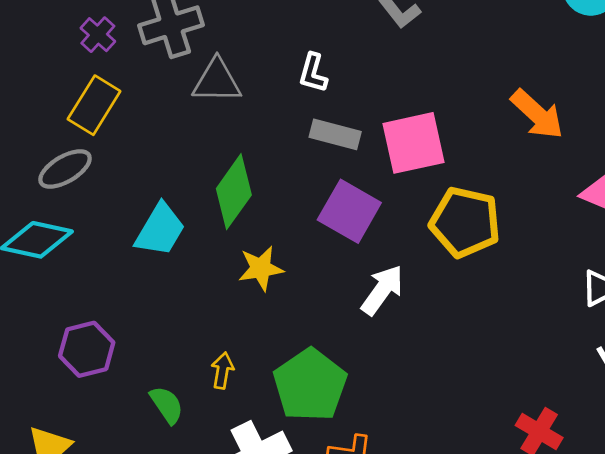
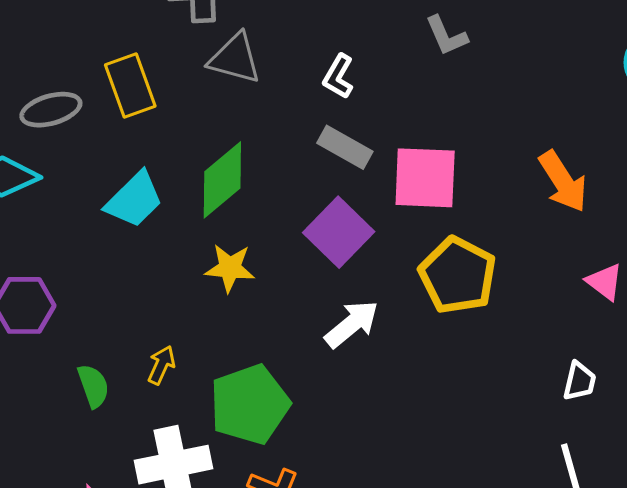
yellow rectangle: (94, 105) -> (130, 86), moved, turned -66

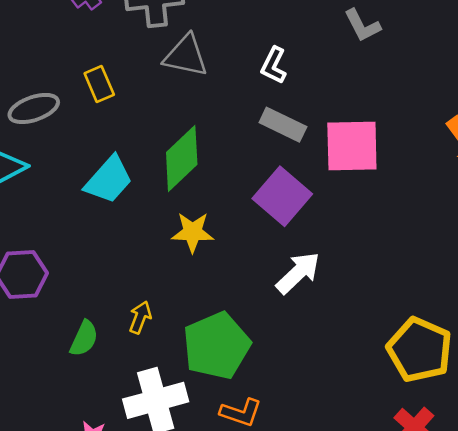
yellow rectangle: (130, 86) -> (99, 84), size x0.7
yellow pentagon: (458, 275) -> (420, 350), moved
green semicircle: (93, 386) -> (84, 338), turned 48

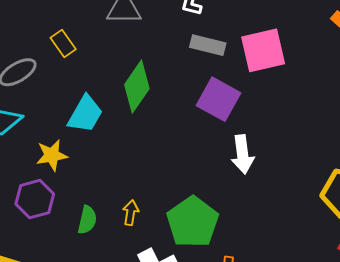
yellow star: (193, 232) -> (52, 155), moved
white arrow: (298, 273) -> (243, 154), turned 138
green semicircle: (84, 338) -> (87, 220), moved

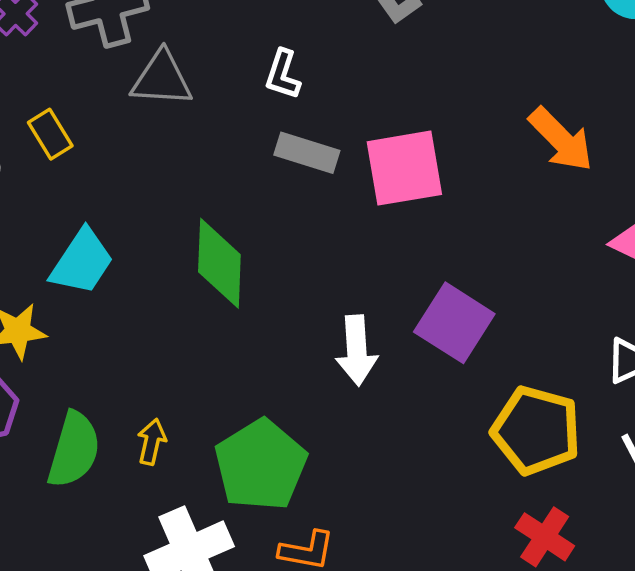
green diamond: (137, 87) -> (219, 263), moved, turned -36
purple square: (219, 99) -> (454, 323), moved
green semicircle: (87, 220) -> (74, 450), size x1.5

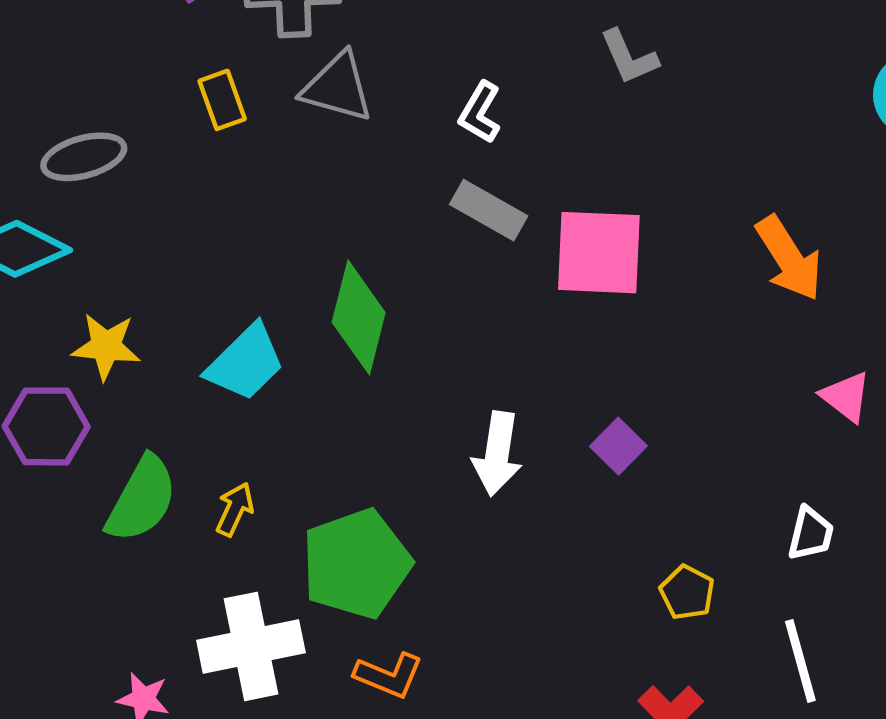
yellow rectangle: (50, 134) -> (222, 100), moved
cyan trapezoid: (82, 262) -> (245, 363), moved
purple square: (454, 323) -> (618, 446), size x0.6
yellow pentagon: (536, 430) -> (687, 592), size x0.5

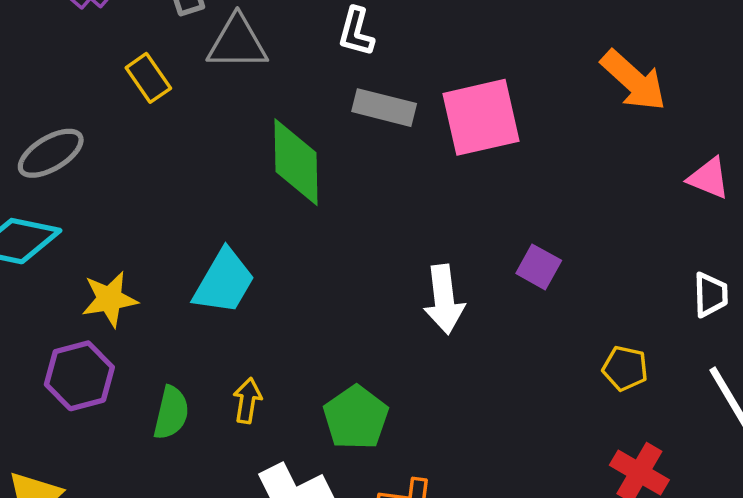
green diamond: (359, 317) -> (296, 162), moved
green semicircle: (142, 499) -> (171, 413), size x0.7
green pentagon: (356, 564) -> (356, 418), size x0.7

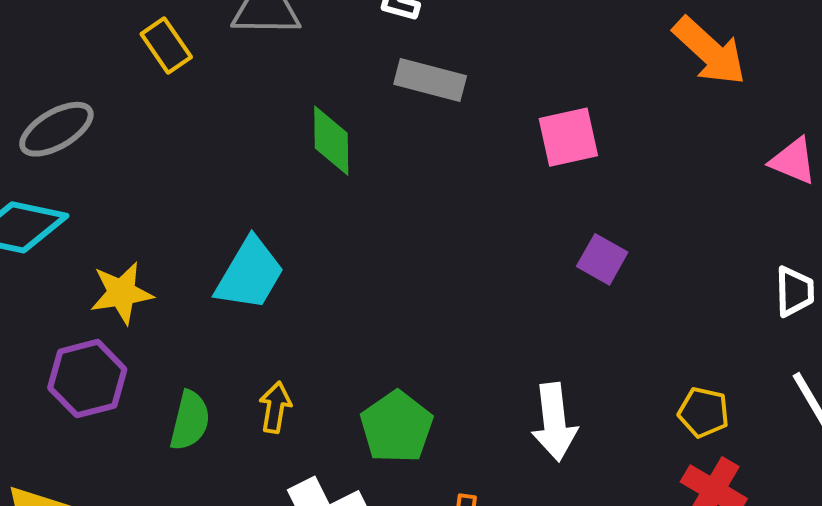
pink square: (481, 117) -> (568, 137), moved, size x0.7
green diamond: (296, 162) -> (331, 141), size x0.7
white arrow: (444, 299) -> (554, 422), moved
yellow pentagon: (625, 368) -> (704, 412), moved

